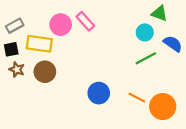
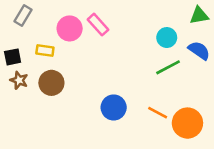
green triangle: (159, 13) -> (199, 15), moved, turned -30
gray rectangle: (15, 26) -> (23, 15), moved, turned -30
yellow rectangle: (39, 44) -> (45, 50), size x0.6

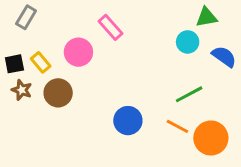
green triangle: (199, 15) -> (207, 17), moved
pink circle: (70, 28) -> (78, 52), moved
yellow rectangle: (45, 50) -> (41, 62), moved, turned 42
green line: (168, 67) -> (189, 94), moved

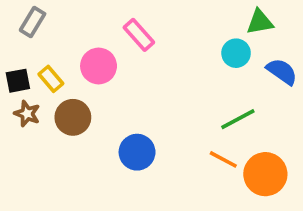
blue circle: (128, 121) -> (137, 152), moved

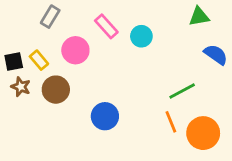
gray rectangle: (33, 22) -> (50, 17), moved
cyan circle: (236, 53) -> (141, 36), moved
orange line: (223, 159) -> (171, 122), turned 40

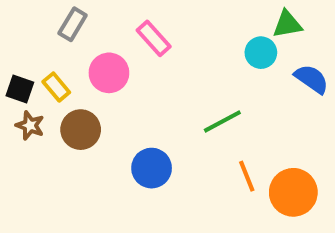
cyan circle: (141, 36) -> (261, 53), moved
black square: (14, 61) -> (20, 89), turned 30
green line: (182, 91) -> (222, 121), moved

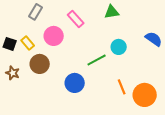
green triangle: (287, 24) -> (112, 12), moved
cyan circle: (261, 53) -> (119, 47), moved
green line: (222, 121) -> (97, 60), moved
brown star: (30, 126) -> (13, 73), moved

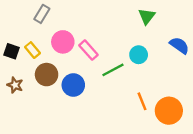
green triangle: (112, 12) -> (147, 16), moved, turned -42
pink rectangle: (76, 19) -> (88, 50), moved
blue circle: (75, 83) -> (73, 85), moved

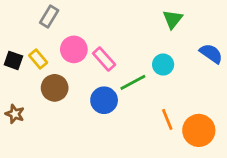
brown star: (15, 85) -> (15, 114), moved
blue circle: (73, 85) -> (104, 100), moved

